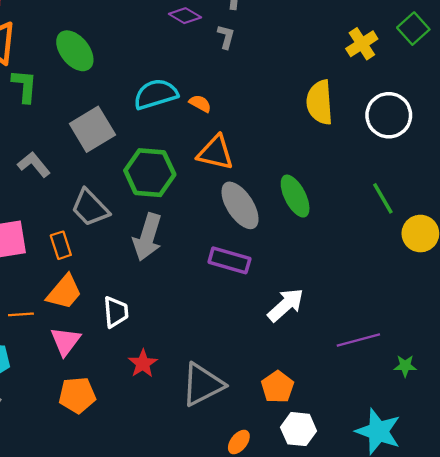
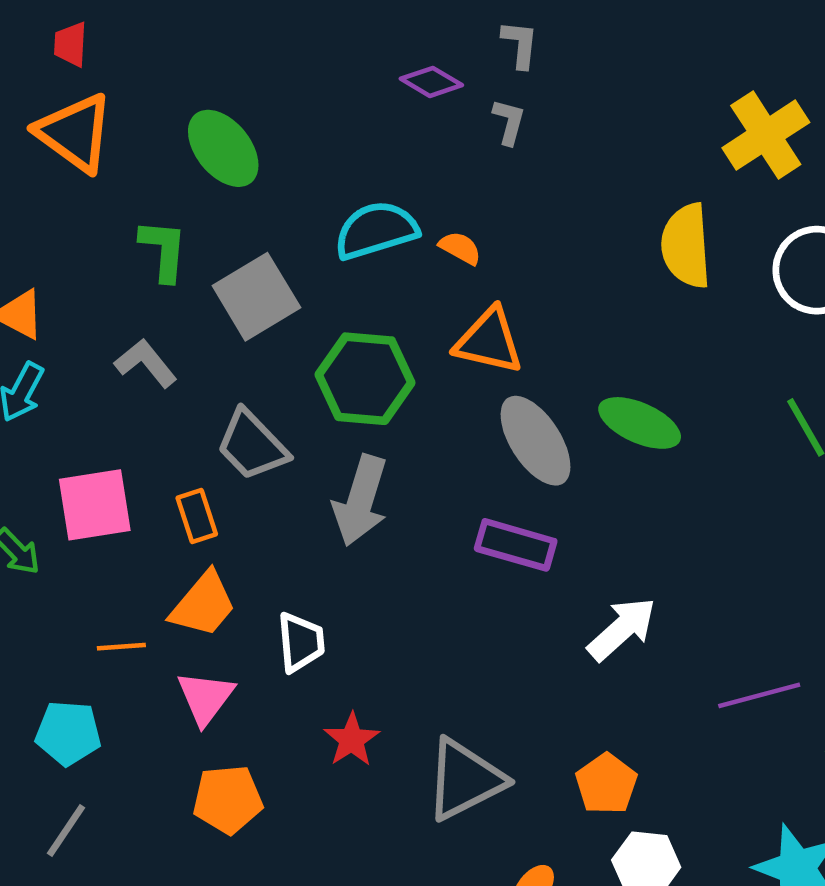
yellow cross: (362, 44) -> (766, 135), size x1.4
green L-shape: (24, 86) -> (163, 250), moved
green ellipse: (295, 196) -> (640, 423), turned -39

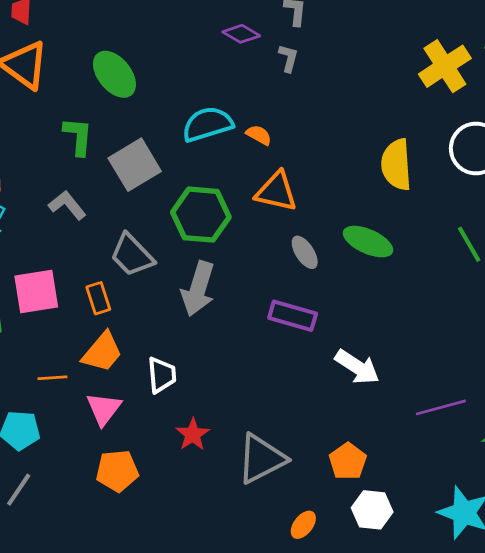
yellow semicircle: (686, 246) -> (396, 165), moved
gray ellipse: (536, 441) -> (305, 252), size x0.6
white arrow: (622, 629) -> (357, 367), turned 75

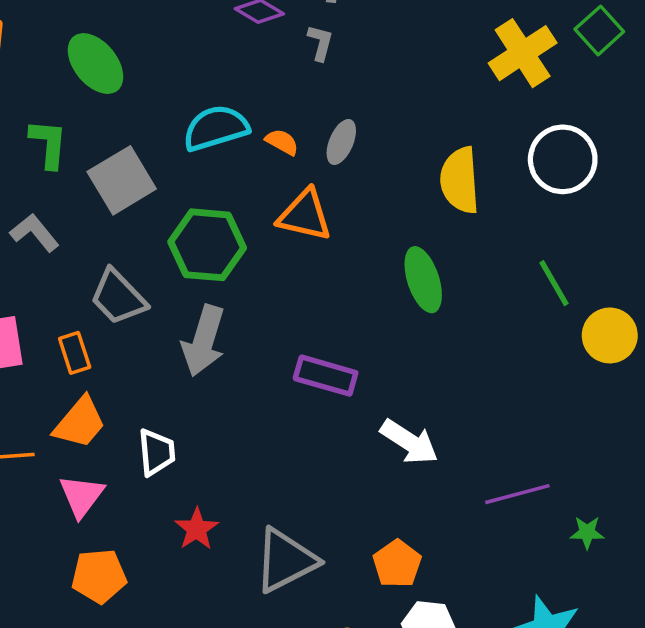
green ellipse: (368, 242) -> (423, 280), turned 48
gray ellipse: (305, 252) -> (341, 142), moved, turned 56

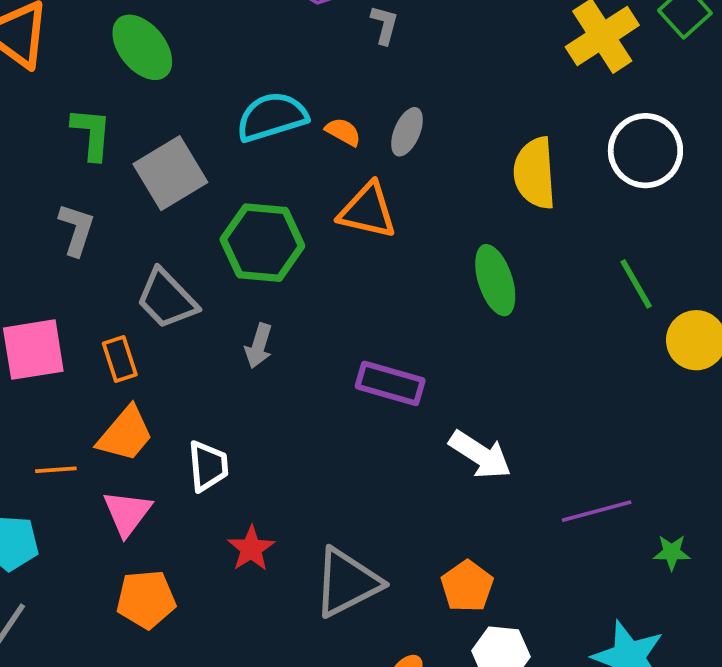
gray L-shape: (34, 233) -> (77, 229), turned 57
gray arrow: (204, 341) -> (259, 346), size x0.6

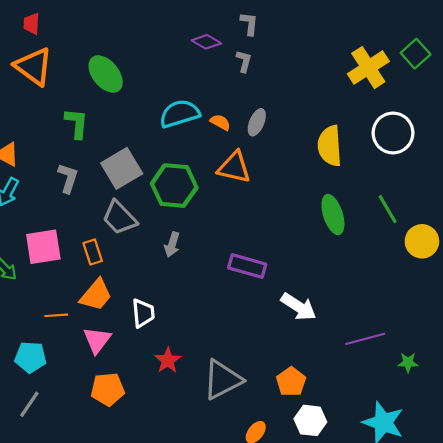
gray square: (170, 173) -> (122, 168), moved
green ellipse: (495, 280) -> (333, 214), moved

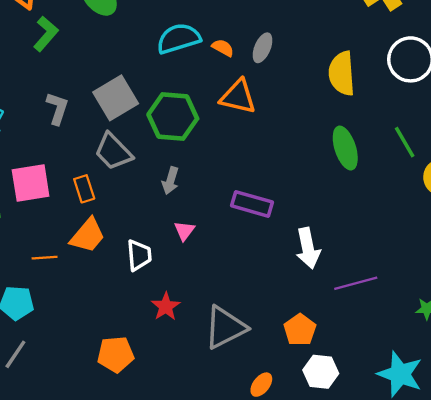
green L-shape: (77, 123) -> (46, 34), moved, turned 36
white arrow: (299, 307) -> (308, 248), turned 45
purple line: (365, 339) -> (356, 283), moved
pink triangle: (97, 340) -> (184, 231), moved, size x0.7
orange pentagon: (108, 389) -> (116, 354), moved

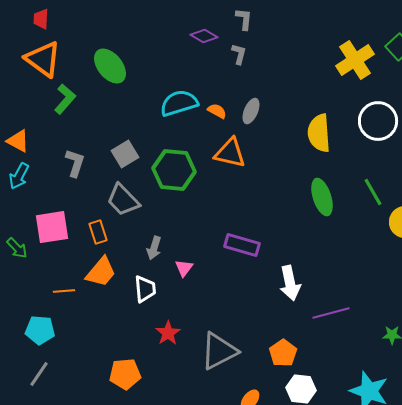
gray square: (116, 98) -> (125, 154), size x0.7
gray arrow: (170, 181) -> (154, 248), moved

